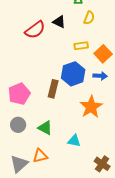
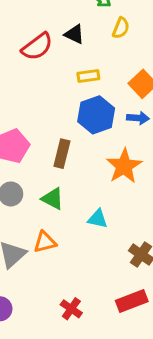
yellow rectangle: (81, 46) -> (88, 76), moved
brown rectangle: (53, 89) -> (62, 154), moved

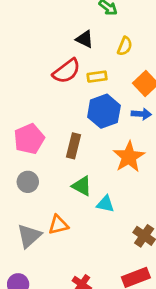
yellow semicircle: (121, 28) -> (125, 46), moved
red semicircle: (37, 47) -> (67, 71), moved
green triangle: (53, 199) -> (82, 186), moved

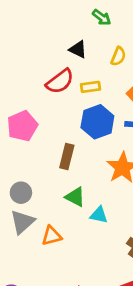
pink pentagon: (29, 139) -> (22, 126), moved
gray triangle: (29, 236) -> (22, 222), moved

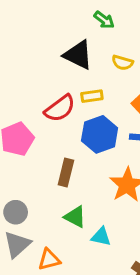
black triangle: (78, 49) -> (78, 55), size x1.5
yellow semicircle: (118, 56) -> (122, 63), turned 84
red semicircle: (60, 81) -> (60, 108), moved

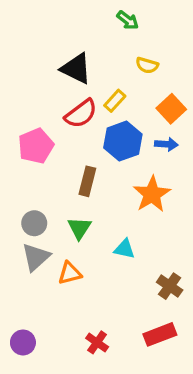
black triangle: (78, 55) -> (76, 69), moved
yellow rectangle: (92, 96) -> (115, 101), turned -40
green triangle: (75, 217) -> (79, 228), moved, turned 35

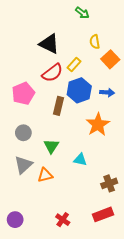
yellow semicircle: (147, 65) -> (95, 42), turned 64
orange square: (171, 109) -> (110, 59), moved
brown rectangle: (87, 181) -> (59, 106), moved
gray circle: (34, 223) -> (23, 133), moved
brown cross: (170, 286) -> (109, 183), turned 35

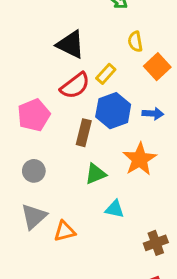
green triangle: (51, 146) -> (96, 174), moved, turned 35

